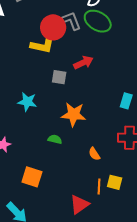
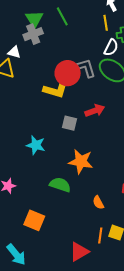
green semicircle: (55, 139) -> (60, 185), size x1.5

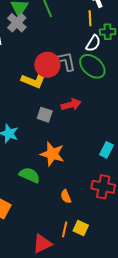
gray cross: (33, 34) -> (17, 23), turned -30

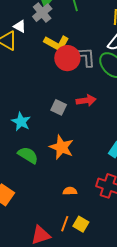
yellow L-shape: (34, 80) -> (57, 43), moved
green semicircle: (30, 175) -> (28, 155), moved
orange semicircle: (66, 196) -> (70, 191), turned 104

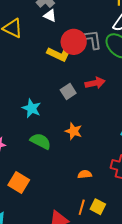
white triangle: (20, 26) -> (50, 16), moved
yellow L-shape: (57, 43) -> (60, 54), moved
gray square: (59, 107) -> (68, 92), turned 35
orange star: (62, 147) -> (74, 131), size x0.7

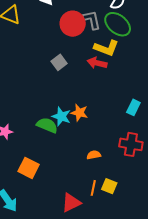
yellow L-shape: (60, 54) -> (106, 48), moved
red arrow: (95, 83) -> (97, 63), turned -150
gray square: (68, 92) -> (59, 62), moved
cyan star: (31, 108) -> (61, 116), moved

